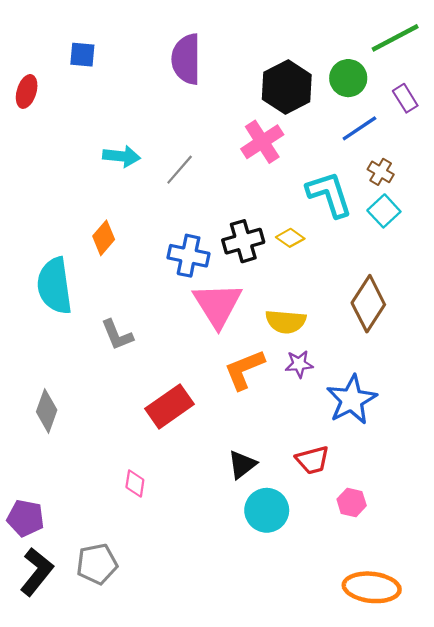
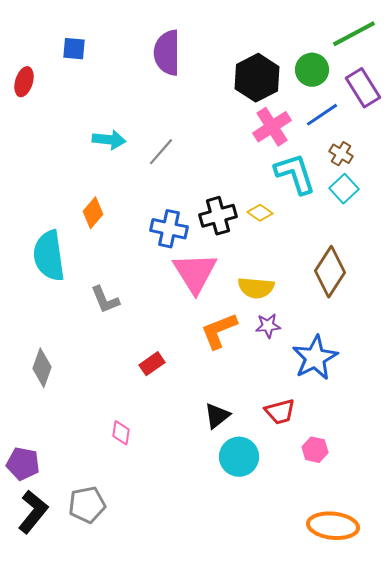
purple rectangle: (405, 98) -> (363, 88), size x1.5
pink cross: (262, 142) -> (272, 127), moved
red rectangle: (170, 406) -> (152, 364), size x0.6

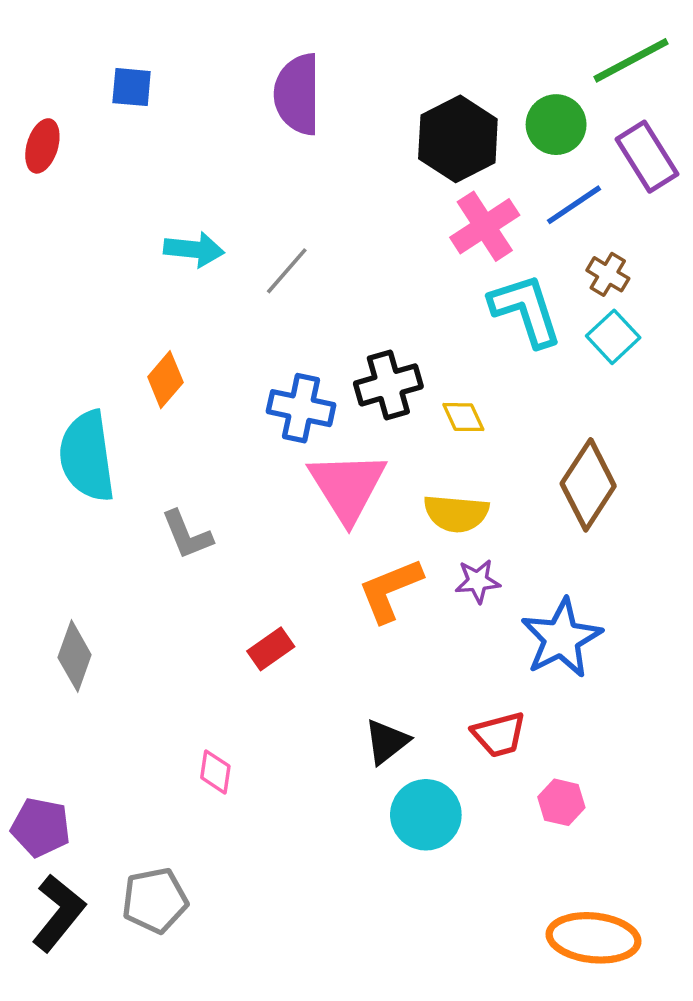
yellow diamond: (260, 213) -> (463, 417), moved, turned 30

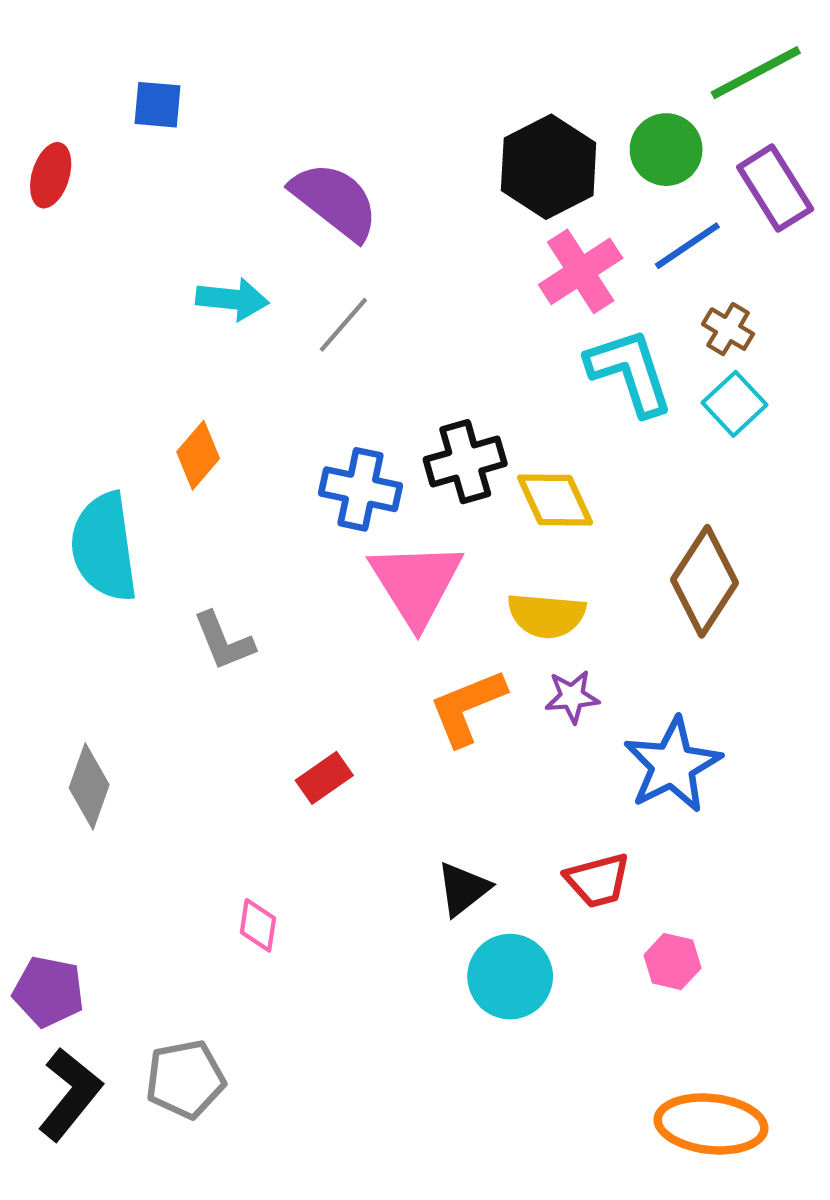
purple semicircle: (297, 94) -> (335, 201), moved, turned 128
yellow diamond: (463, 417) -> (555, 500), size x1.5

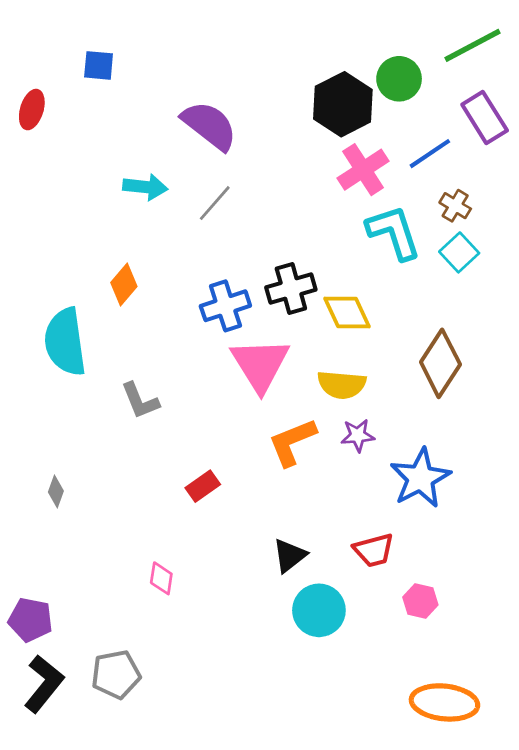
green circle: (666, 150) -> (399, 79), moved
blue cross: (361, 489) -> (225, 306), turned -30
gray diamond: (89, 786) -> (56, 491), size x0.6

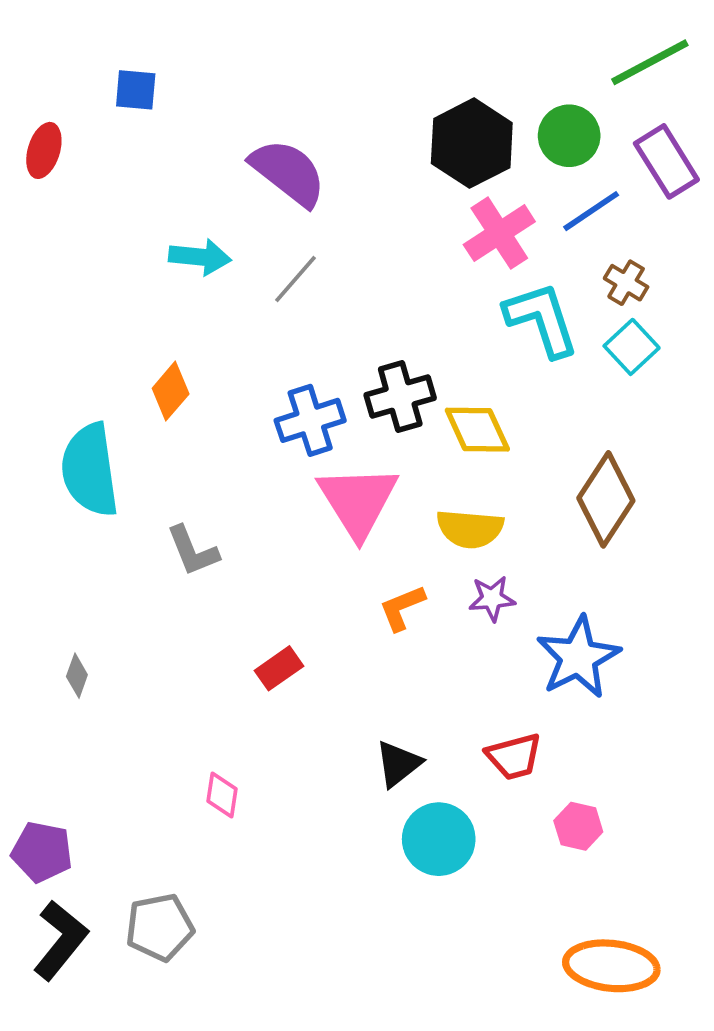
green circle: (399, 79) -> (569, 136), moved
orange L-shape: (292, 442) -> (402, 608), size x0.7

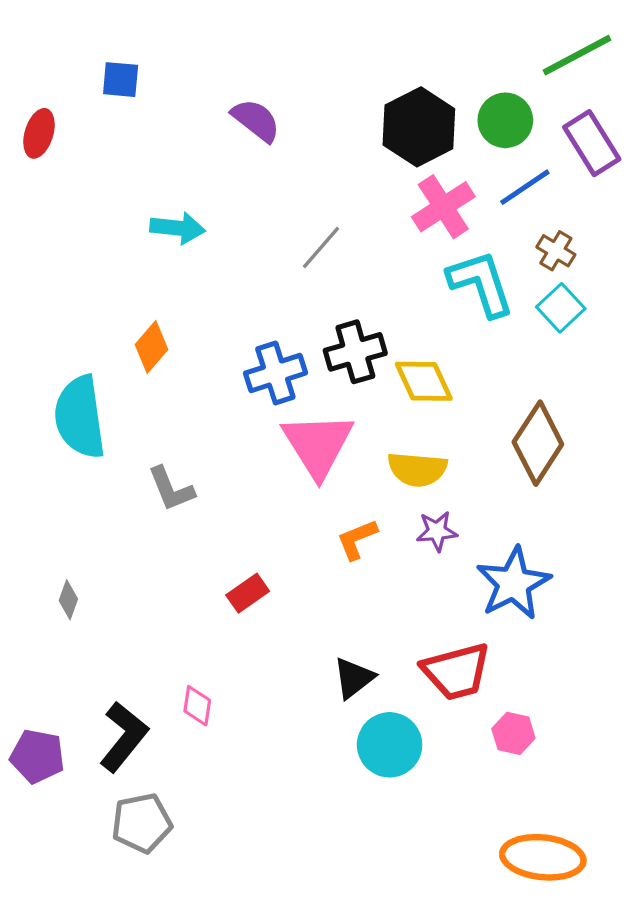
purple semicircle: (288, 172) -> (256, 120), moved, size x0.7
gray line: (295, 279) -> (321, 248), moved
red trapezoid: (514, 756) -> (456, 671), size x1.4
black L-shape: (60, 940) -> (124, 737), moved

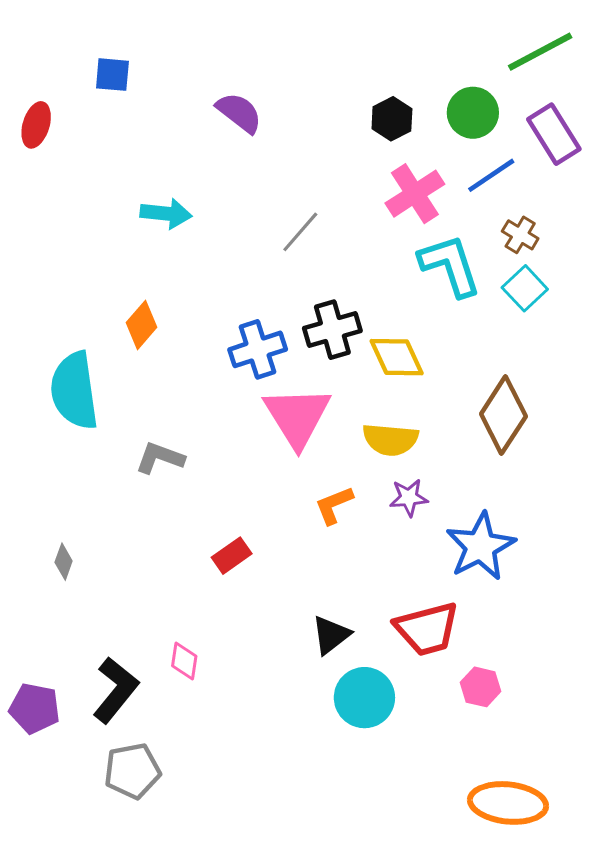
black hexagon: (419, 127) -> (392, 119), size x0.6
gray L-shape: (171, 489) -> (160, 458), turned 132

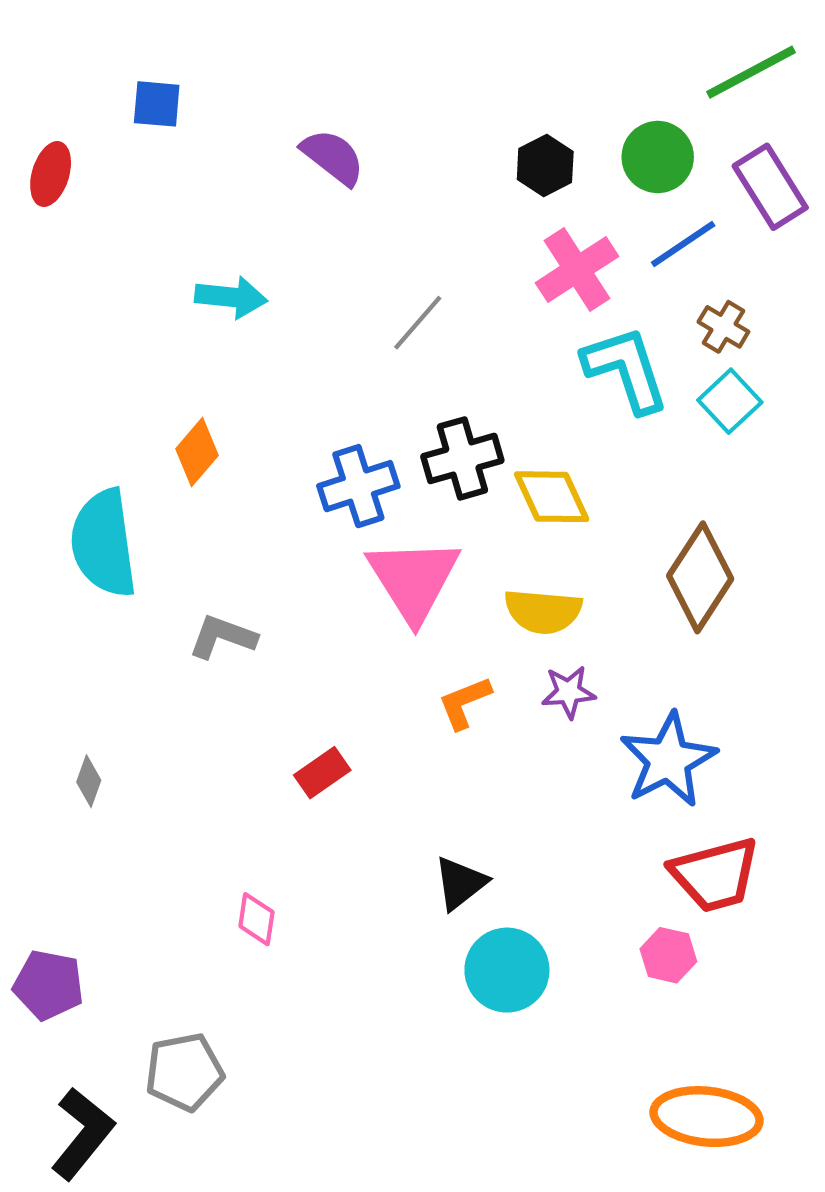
red trapezoid: (427, 629) -> (715, 875), moved
black L-shape: (116, 690) -> (82, 1134), moved

